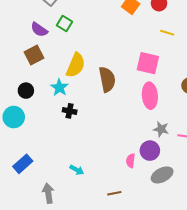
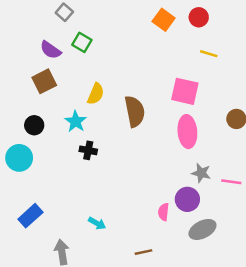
yellow semicircle: (76, 65) -> (96, 94), size x0.7

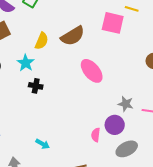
pink square: (185, 91) -> (113, 23), moved
brown semicircle: (135, 111) -> (73, 36), moved, turned 70
pink ellipse: (187, 132) -> (92, 71), moved, turned -35

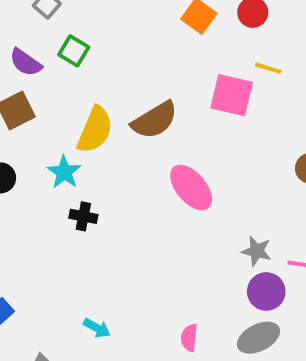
yellow semicircle: (42, 41) -> (95, 130), size x1.4
purple circle: (115, 125) -> (266, 291), moved
pink semicircle: (96, 135) -> (189, 338), moved

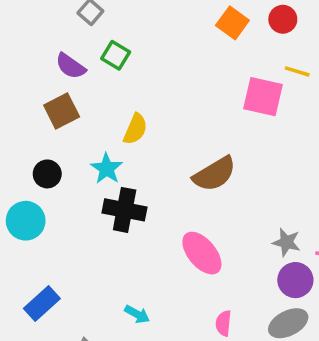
brown semicircle: (155, 120) -> (214, 174), moved
yellow semicircle: (95, 130) -> (135, 129), size x0.7
pink ellipse: (191, 188) -> (202, 253), moved
black cross: (83, 216) -> (125, 210), size x1.6

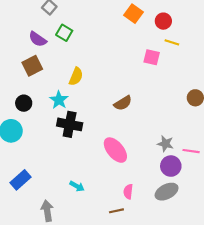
red circle: (283, 19) -> (163, 21), moved
pink square: (263, 97) -> (152, 57), size x0.7
brown semicircle: (214, 174) -> (123, 103), size x0.7

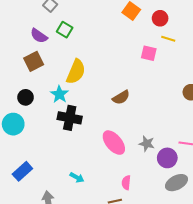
yellow semicircle: (76, 76) -> (76, 72), size x1.4
gray star: (165, 144) -> (147, 144), moved
gray ellipse: (167, 192) -> (177, 183), moved

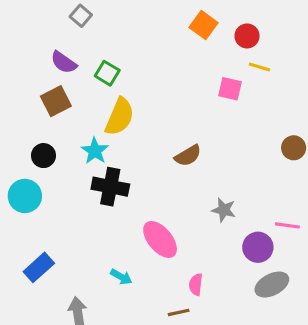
green square: (65, 30) -> (107, 73), moved
pink ellipse: (114, 143) -> (160, 239), moved
gray star: (147, 144) -> (224, 210), moved

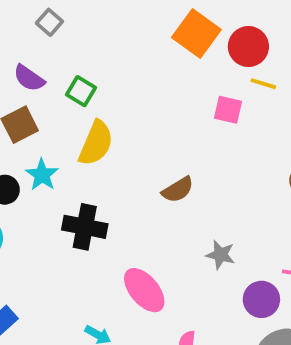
orange square: (204, 25) -> (196, 33), size x1.4
red circle: (247, 36) -> (248, 46), size x1.4
cyan star: (95, 151) -> (42, 175), moved

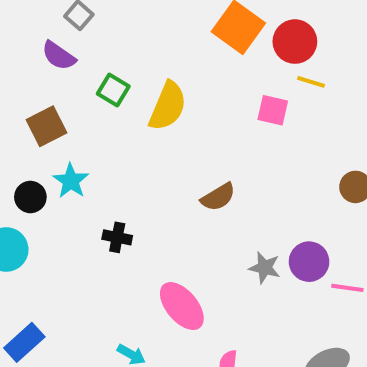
purple semicircle: (29, 78) -> (59, 56), moved
yellow semicircle: (96, 143) -> (168, 106), moved
black cross: (85, 227) -> (117, 237), size x0.6
purple circle: (261, 299) -> (309, 262), moved

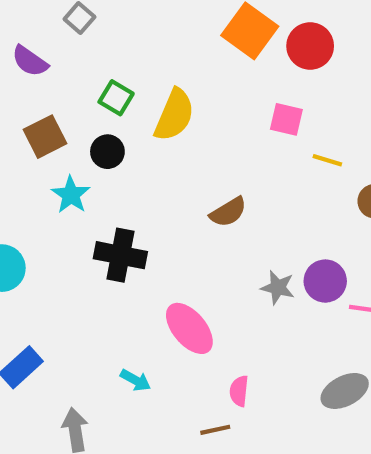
purple semicircle: (59, 56) -> (30, 61), moved
yellow line: (311, 82) -> (327, 160), moved
black circle: (30, 197) -> (107, 152), moved
black cross: (117, 237) -> (120, 255), size x1.6

